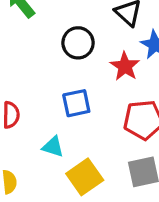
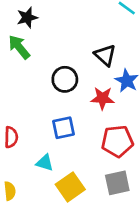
red star: (125, 66) -> (103, 98), turned -30

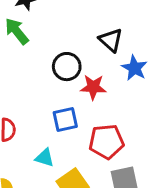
red star: (103, 98) -> (93, 87), moved
red pentagon: (117, 141) -> (106, 142), moved

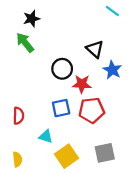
red pentagon: (106, 142) -> (92, 110), moved

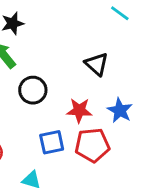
black circle: (62, 69) -> (33, 90), moved
blue star: (112, 70) -> (120, 110), moved

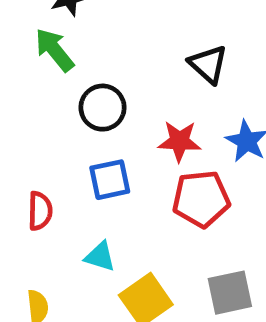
blue square: (52, 142) -> (110, 180), moved

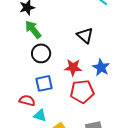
green arrow: (54, 50) -> (33, 29), moved
red semicircle: (40, 211) -> (27, 100), moved, turned -77

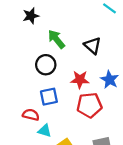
green arrow: (33, 29) -> (56, 39), moved

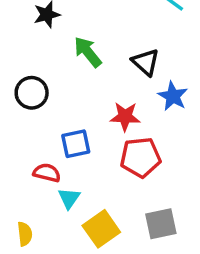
black circle: (46, 65) -> (32, 93), moved
blue star: (110, 80) -> (173, 96), moved
cyan triangle: (45, 131) -> (69, 198), turned 48

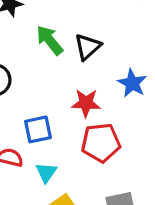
black triangle: (146, 62) -> (88, 47), moved, turned 36
cyan triangle: (69, 198) -> (46, 172), moved

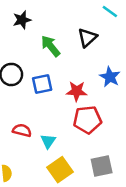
black triangle: (88, 47) -> (87, 38), moved
blue square: (38, 129) -> (42, 84), moved

